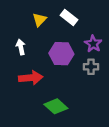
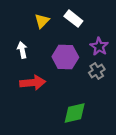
gray cross: (91, 67) -> (97, 71), turned -32
green diamond: (56, 106) -> (75, 113), moved, turned -55

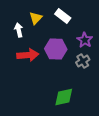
white arrow: (22, 50) -> (19, 30), moved
red arrow: (33, 83) -> (28, 55), moved

